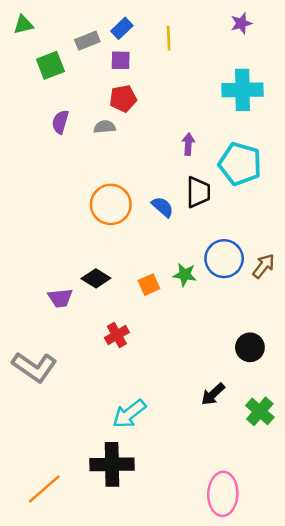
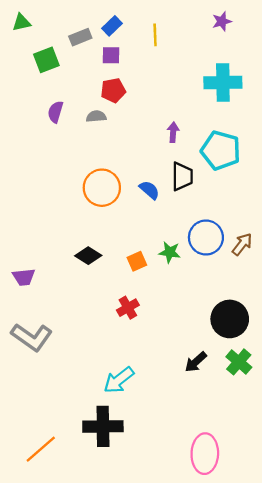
purple trapezoid: (60, 298) -> (24, 277), moved
red cross: (117, 335) -> (128, 308), moved
black circle: (250, 347) -> (230, 319), size x1.4
green cross: (260, 411) -> (239, 362), moved

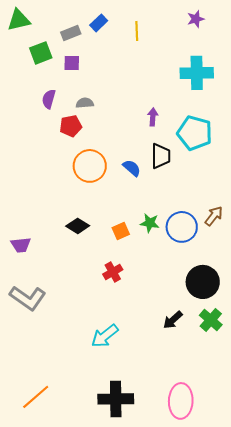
green triangle: (21, 22) -> (19, 20), size x1.4
purple square: (111, 55) -> (72, 63), moved
red pentagon: (113, 90) -> (71, 126), moved
blue circle: (206, 237) -> (182, 227), moved
black cross: (103, 426) -> (116, 399), moved

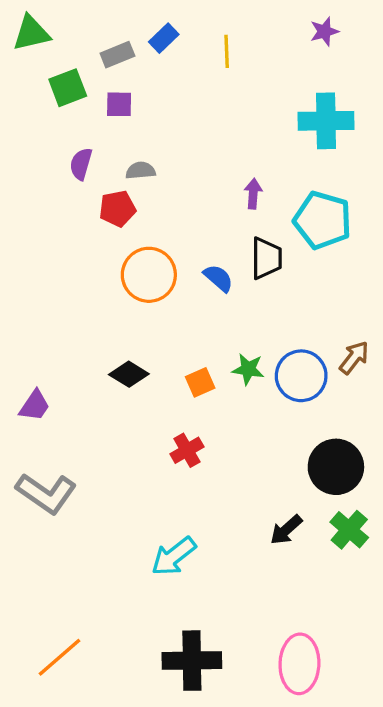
purple trapezoid: (21, 245) -> (35, 406), turned -50

